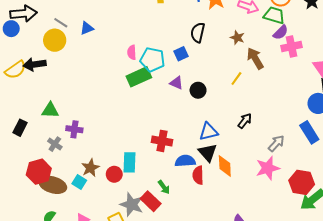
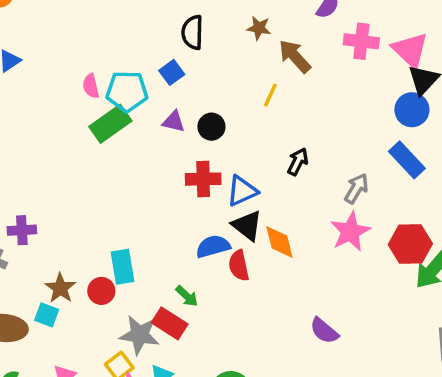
pink cross: (291, 47) -> (361, 41), moved, turned 30
red cross: (162, 141) -> (203, 179), moved

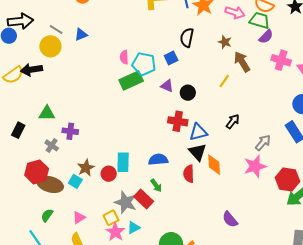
blue semicircle: (213, 246) -> (158, 160), moved

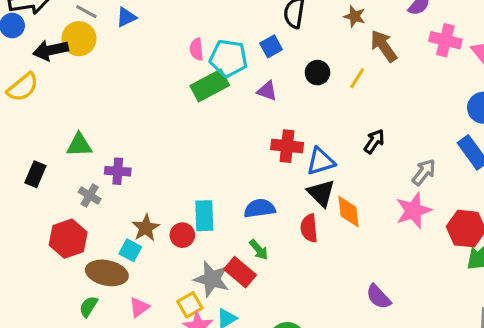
black arrow: (32, 70) -> (51, 50), moved
black circle: (188, 93) -> (317, 73), moved
brown ellipse: (50, 184) -> (107, 273), moved

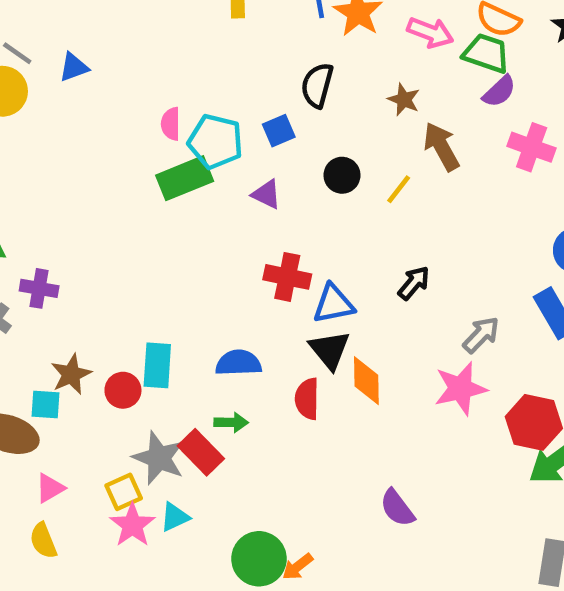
cyan square: (130, 250) -> (45, 405), turned -30
green arrow: (259, 250) -> (231, 422), turned -55

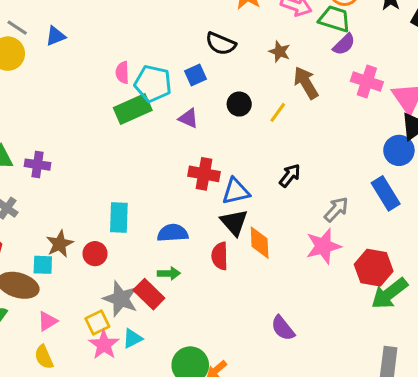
black semicircle: (317, 85) -> (221, 44), turned -80
purple cross: (39, 288) -> (38, 165), moved
cyan rectangle: (157, 365) -> (119, 218), moved

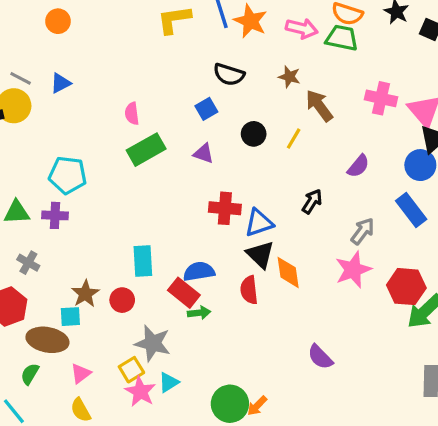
purple semicircle: (344, 44) -> (358, 166), moved
cyan pentagon: (153, 84) -> (68, 175), moved
red rectangle: (149, 294) -> (184, 293), moved

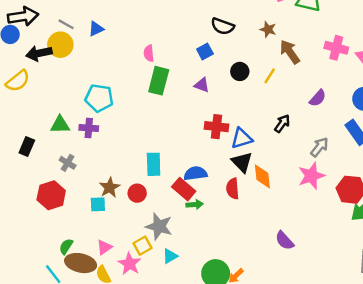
green rectangle: (146, 150) -> (159, 81), turned -48
brown ellipse: (47, 340) -> (81, 263), moved
pink star: (140, 392) -> (130, 264), moved

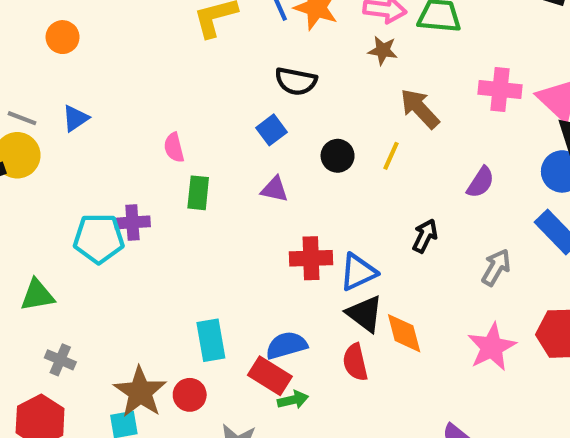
brown star: (268, 29) -> (383, 50), moved
green rectangle: (159, 81) -> (198, 193), size x0.7
purple cross: (89, 128) -> (132, 222), moved
pink star: (311, 176) -> (492, 347), moved
brown star: (110, 187) -> (140, 392), size x1.4

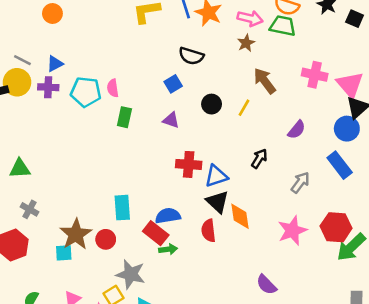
brown star: (383, 50) -> (246, 43), turned 30
purple cross: (132, 222) -> (48, 87), moved
cyan pentagon: (99, 238) -> (86, 92), moved

